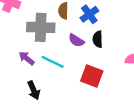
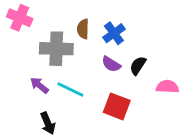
black semicircle: (98, 39) -> (138, 66), moved, turned 35
purple semicircle: (76, 40) -> (111, 64), moved

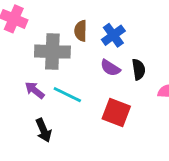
black semicircle: (138, 66) -> (139, 69), turned 138

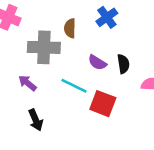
blue cross: (113, 35) -> (107, 17), moved
cyan line: (67, 95) -> (74, 86), moved

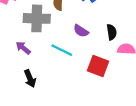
black semicircle: (123, 64) -> (112, 32), moved
red square: (103, 104) -> (98, 66), moved

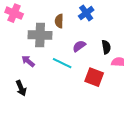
purple semicircle: (81, 31) -> (79, 46), turned 112
black arrow: (30, 79) -> (21, 88), moved

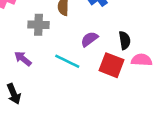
gray cross: (40, 35) -> (39, 25), size x0.7
red square: (94, 77) -> (112, 65), moved

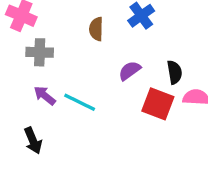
gray cross: (39, 25) -> (40, 52), moved
cyan line: (67, 61) -> (80, 102), moved

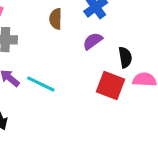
purple semicircle: (130, 71) -> (93, 41), moved

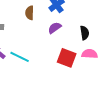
black semicircle: (125, 57) -> (85, 33), moved

